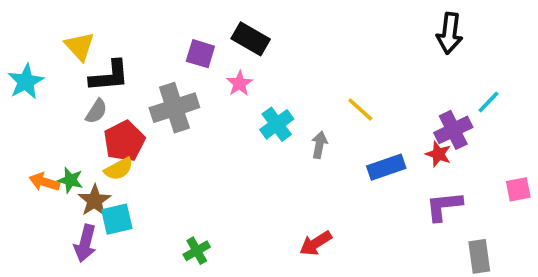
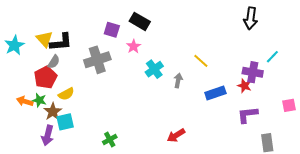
yellow triangle: (80, 46) -> (44, 39), moved
purple cross: (453, 130) -> (253, 72), turned 36
red pentagon: (124, 141) -> (45, 77), moved

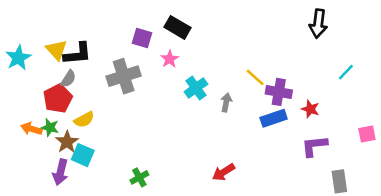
purple cross: (253, 72) -> (279, 92), moved
cyan square: (65, 122) -> (83, 155), turned 36

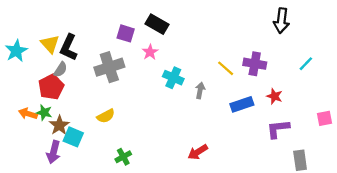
black L-shape: (78, 54) -> (69, 47), turned 120
cyan cross: (196, 88) -> (173, 78), turned -30
purple cross: (279, 92) -> (255, 64), moved
yellow semicircle: (84, 120) -> (106, 116), moved

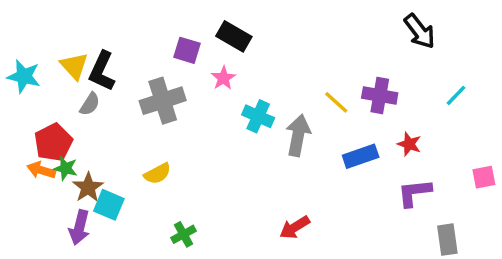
black arrow: (281, 21) -> (420, 31), turned -45
cyan star: (16, 51) -> (24, 76), turned -30
red pentagon: (51, 87) -> (53, 142), moved
gray arrow: (200, 90) -> (298, 135), size x1.6

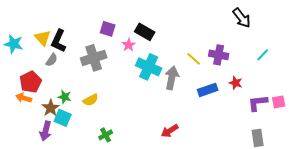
black rectangle: (234, 36) -> (145, 32), moved
cyan cross: (258, 116) -> (149, 67), size x1.4
green star: (65, 168) -> (65, 97), moved
purple L-shape: (414, 193) -> (258, 103), moved

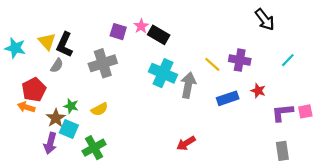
pink star: (129, 45) -> (141, 26), moved
green cross: (106, 135) -> (94, 148), moved, size x1.5

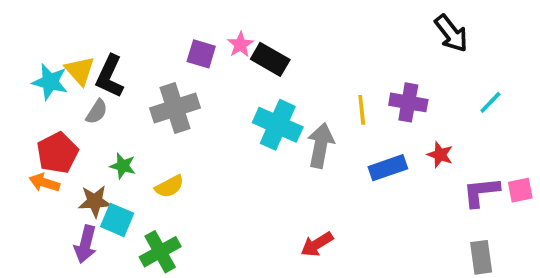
cyan star: (15, 48) -> (50, 82), moved
yellow line: (212, 64) -> (362, 110), turned 42
green star: (71, 106) -> (123, 166), moved
brown star: (56, 118) -> (95, 201), turned 30

